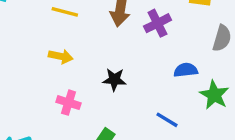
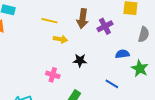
yellow arrow: (61, 56) -> (60, 39), moved

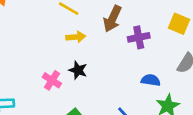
yellow arrow: (60, 39) -> (76, 37), turned -32
black star: (80, 60) -> (78, 70), moved

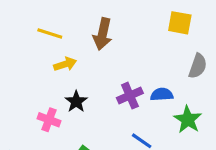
purple cross: (139, 37) -> (130, 96), moved
black star: (78, 70) -> (76, 102), turned 30

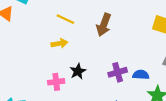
yellow arrow: (65, 64) -> (59, 43), moved
pink cross: (49, 120) -> (56, 82), turned -35

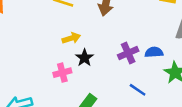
yellow arrow: (59, 43) -> (71, 38), moved

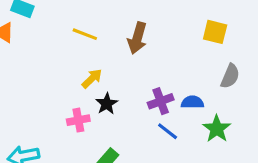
yellow arrow: (71, 38) -> (92, 79), turned -30
blue line: (138, 90) -> (168, 131), moved

